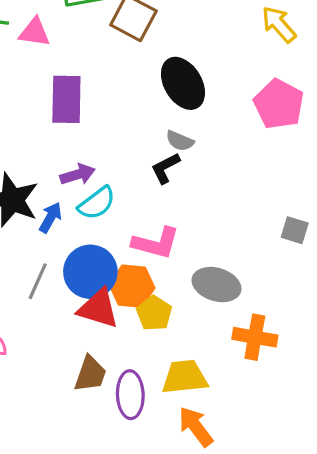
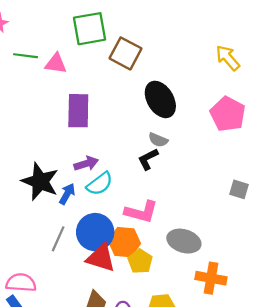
gray square: (295, 230) -> (239, 189), moved

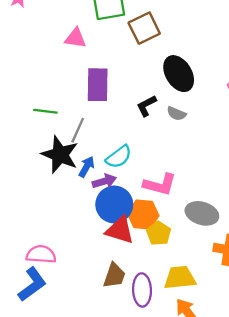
brown square: (125, 53) -> (144, 28), turned 36
green line: (25, 56) -> (45, 111), moved
black L-shape: (148, 159) -> (146, 106), moved
purple arrow: (86, 164) -> (104, 181), moved
gray line: (58, 239) -> (78, 130), moved

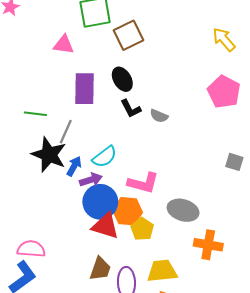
black ellipse: (179, 74) -> (122, 79), moved, size x0.7
black L-shape: (146, 106) -> (131, 109), turned -90

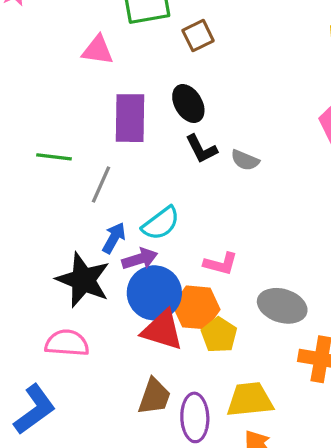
brown square: (129, 35) -> (198, 36), size x0.7
black star: (49, 155) -> (83, 280), moved
pink L-shape: (143, 183) -> (221, 264), size x0.7
pink semicircle: (31, 249) -> (67, 343), moved

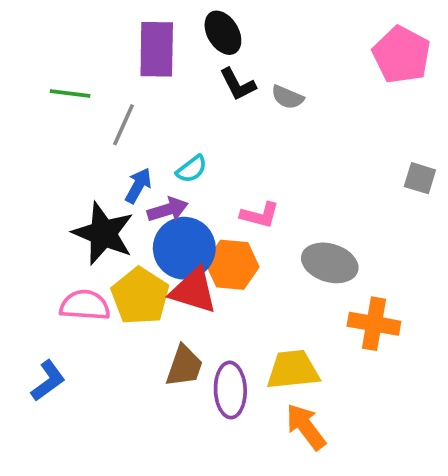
cyan semicircle: (161, 223) -> (192, 169), size x0.7
yellow pentagon: (219, 335) -> (140, 296), moved, size x1.4
blue L-shape: (35, 409) -> (48, 381), size x0.7

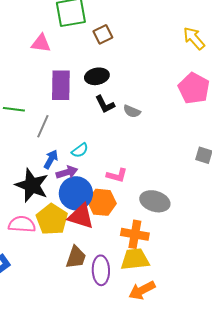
black ellipse: (223, 33) -> (97, 76), turned -70
orange cross: (374, 324) -> (135, 234), moved
orange arrow: (306, 427) -> (142, 290), turned -80

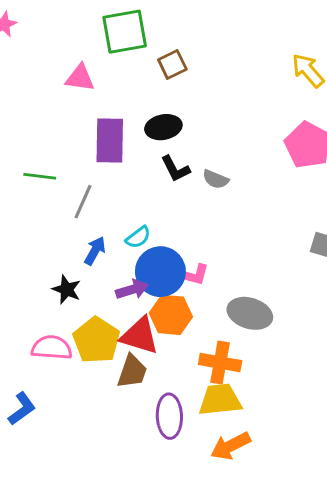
purple arrow: (67, 172) -> (132, 289), moved
black star: (32, 185) -> (67, 289), size x0.6
blue circle: (76, 193) -> (160, 272), moved
brown trapezoid: (76, 257) -> (132, 371), moved

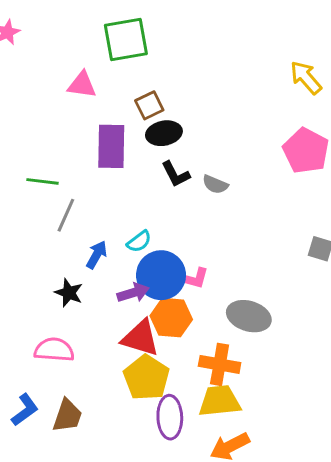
brown square: (172, 64) -> (149, 105), moved
gray line: (83, 202) -> (66, 215), moved
yellow pentagon: (96, 340) -> (146, 378), moved
brown trapezoid: (132, 371) -> (67, 416), moved

